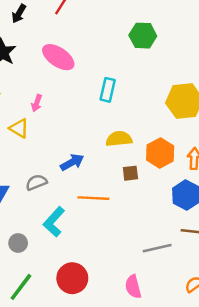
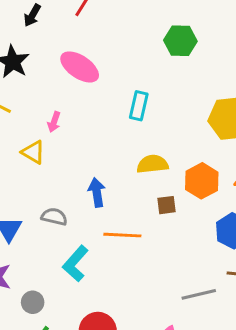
blue arrow: (72, 162) -> (97, 192), turned -70
gray semicircle: (36, 182) -> (54, 217), turned 35
gray circle: (18, 243) -> (33, 302), moved

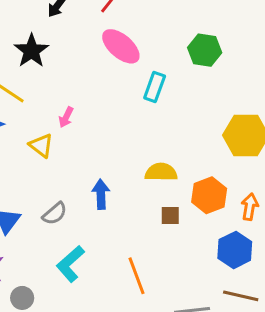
pink ellipse: (80, 67) -> (121, 46), moved
cyan rectangle: (139, 106) -> (155, 87), moved
gray semicircle: (54, 217) -> (55, 214), turned 120
orange line: (122, 235) -> (137, 276), moved, turned 60

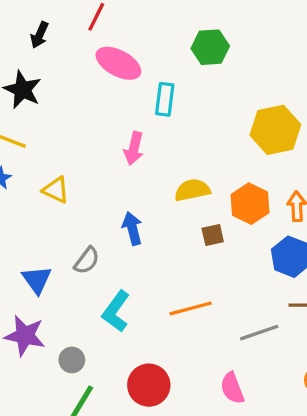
pink arrow: (66, 117) -> (134, 148), moved, size x1.4
orange line: (137, 276) -> (191, 308), turned -72

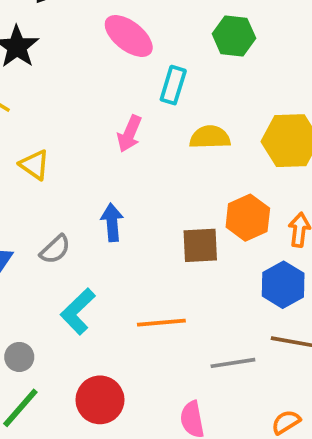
yellow semicircle: (192, 190) -> (210, 137), moved
brown square: (213, 235) -> (200, 245), size x1.5

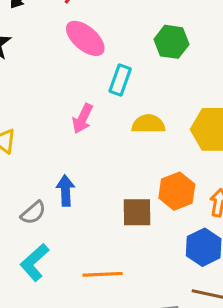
gray semicircle: (55, 249) -> (33, 213), moved

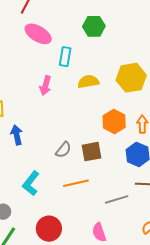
blue arrow: (65, 191) -> (17, 135), moved
brown square: (137, 212) -> (91, 152), moved
gray semicircle: (33, 213) -> (63, 150), moved

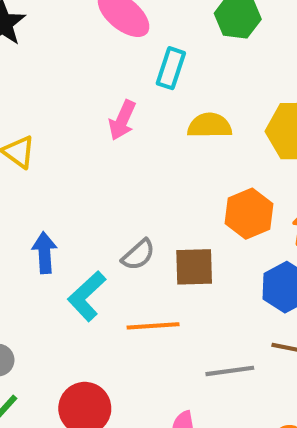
blue arrow: (17, 135) -> (44, 253), moved
cyan L-shape: (31, 183) -> (87, 296), moved

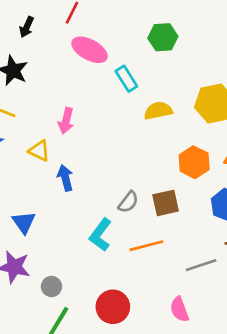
cyan rectangle: (171, 68) -> (126, 79), turned -40
pink arrow: (122, 120) -> (66, 121), moved
blue arrow: (44, 253) -> (65, 178), moved

